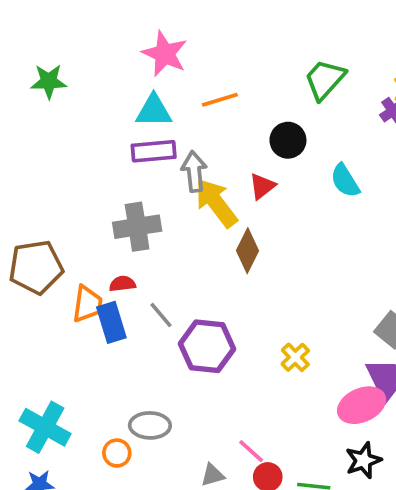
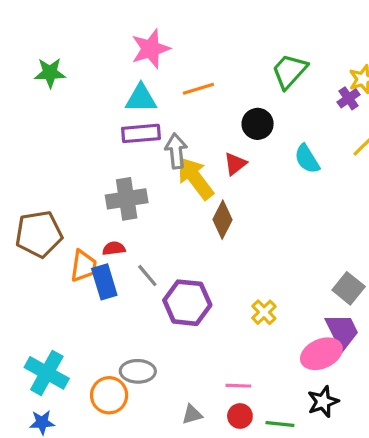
pink star: (165, 54) -> (151, 49), turned 30
pink line: (251, 451) -> (238, 386), moved, turned -40
orange circle: (117, 453) -> (109, 395), size x1.5

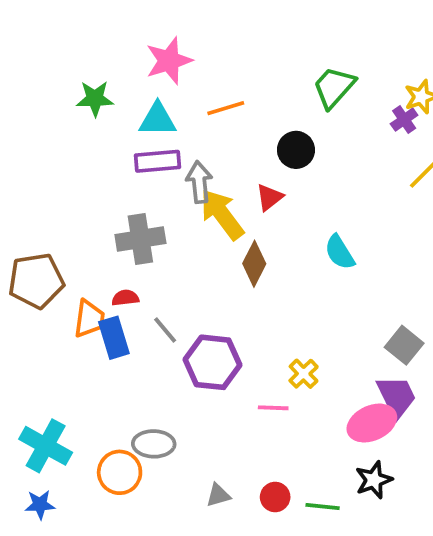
green star: (50, 73) -> (95, 99), moved
cyan semicircle: (307, 159) -> (340, 252), moved
pink line: (238, 386) -> (273, 408), moved

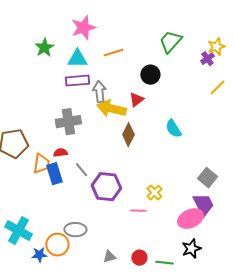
green star: (95, 99) -> (44, 48), turned -30
yellow arrow: (222, 214) -> (111, 109), turned -40
blue star: (40, 505) -> (39, 255), moved

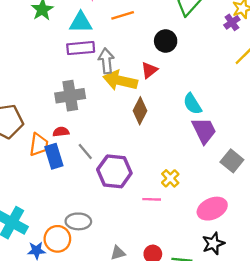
purple trapezoid: (203, 205) -> (204, 131), moved

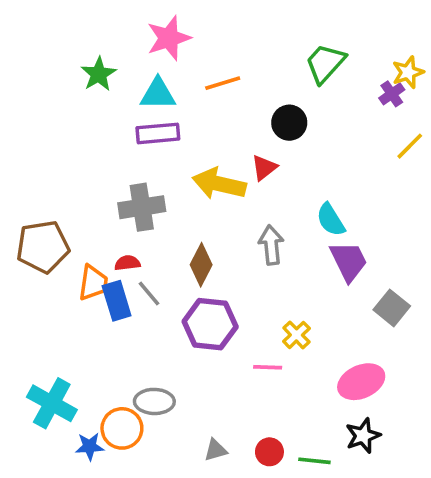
gray arrow: (106, 61) -> (271, 245), moved
brown diamond: (140, 111) -> (201, 265), moved
gray line: (85, 152) -> (149, 294), moved

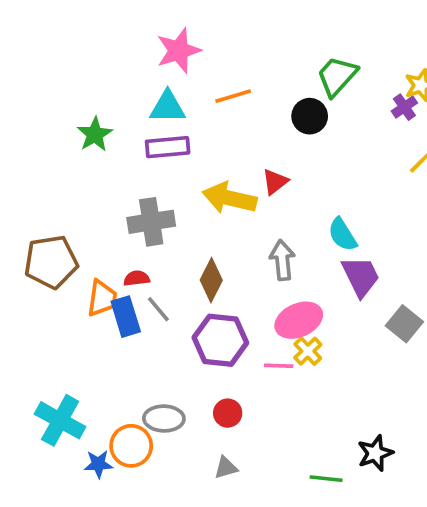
green star: (99, 74) -> (95, 134), moved
black circle: (289, 123) -> (310, 116), moved
pink line: (268, 367) -> (279, 366), moved
pink ellipse: (361, 382) -> (299, 320), moved
red circle: (269, 452) -> (228, 413), moved

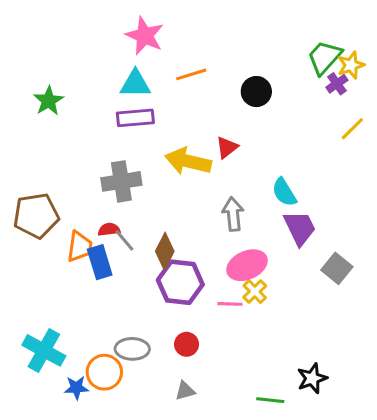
pink star: (178, 51) -> (145, 36), turned -30
green trapezoid: (337, 76) -> (325, 57), moved
green star: (95, 134) -> (49, 101), moved
brown diamond: (211, 280) -> (165, 251), moved
gray line: (158, 309) -> (125, 240), moved

